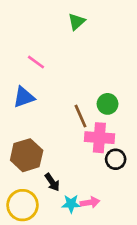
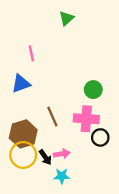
pink line: (36, 62) -> (31, 53), turned 42
brown line: (81, 116) -> (52, 116), moved
pink arrow: (90, 202) -> (62, 154), moved
yellow circle: (22, 205) -> (23, 155), moved

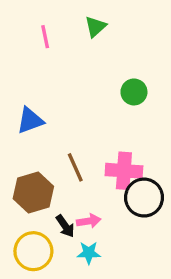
pink line: (31, 53) -> (45, 37), moved
green circle: (93, 90) -> (134, 92), moved
black circle: (100, 137) -> (144, 198), size x1.5
yellow circle: (23, 155) -> (33, 251), moved

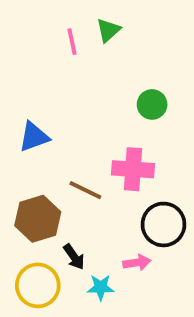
pink line: (45, 37) -> (72, 42), moved
brown line: (75, 167) -> (85, 190), turned -40
pink cross: (124, 171) -> (133, 169), moved
pink arrow: (89, 221) -> (137, 263), moved

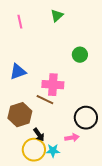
pink line: (72, 42) -> (20, 22), moved
pink cross: (133, 169) -> (53, 85), moved
yellow circle: (38, 285) -> (34, 150), moved

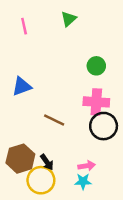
pink cross: (53, 85) -> (96, 102), moved
brown hexagon: (20, 115) -> (20, 159), moved
black circle: (86, 118) -> (104, 126), moved
cyan star: (53, 151) -> (83, 181), moved

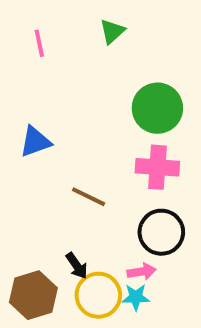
green circle: (96, 66) -> (157, 108), size x1.6
black circle: (104, 126) -> (161, 232), moved
brown hexagon: (20, 159) -> (33, 295), moved
yellow circle: (41, 180) -> (98, 295), moved

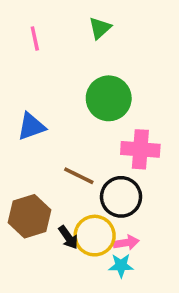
green circle: (157, 108) -> (109, 98), moved
black circle: (161, 232) -> (121, 197), moved
brown hexagon: (33, 295) -> (30, 216), moved
yellow circle: (98, 295) -> (95, 236), moved

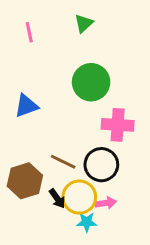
brown line: (79, 176) -> (63, 162), moved
cyan star: (121, 265) -> (87, 222), moved

